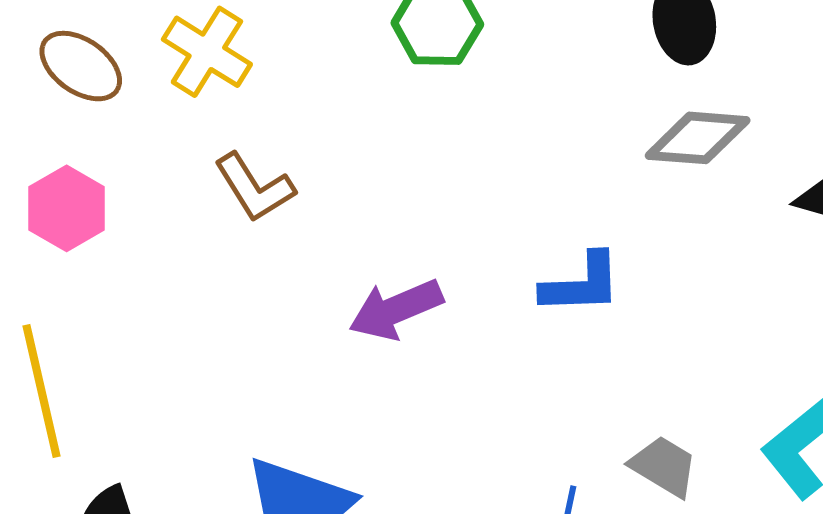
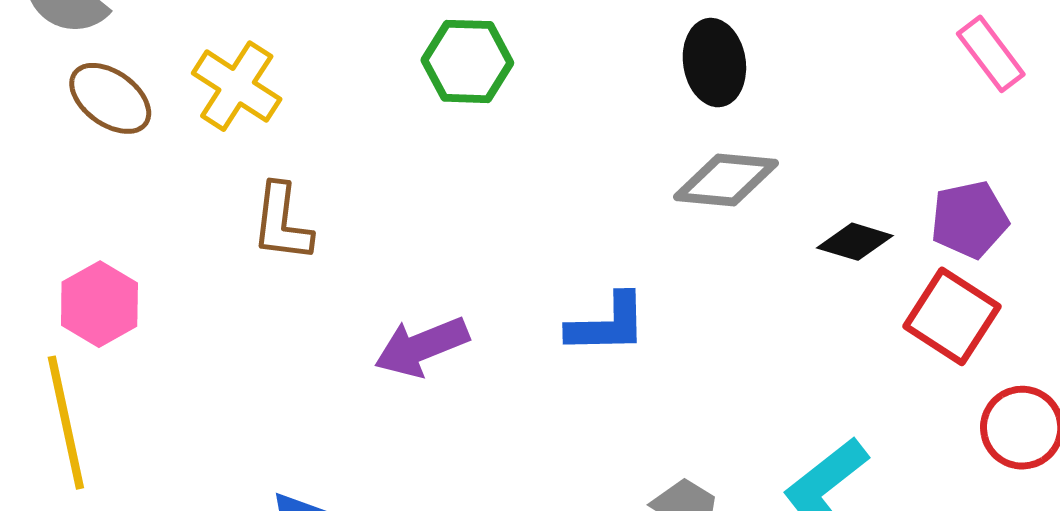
brown L-shape: (254, 188) -> (282, 223), turned 38
pink hexagon: (67, 208) -> (99, 304), moved

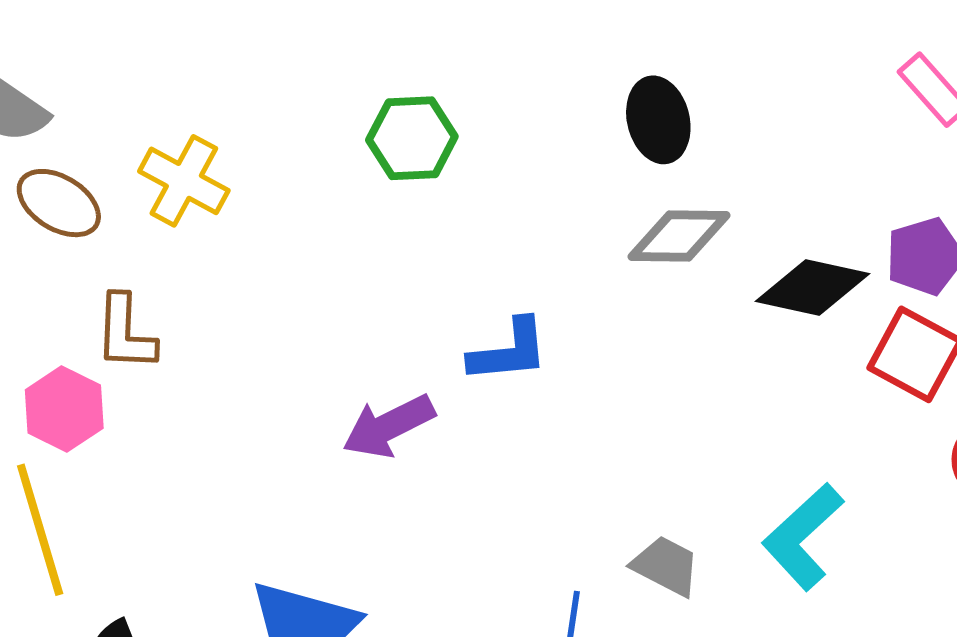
brown L-shape: (282, 223) -> (125, 333), moved
black diamond: (855, 242) -> (812, 288), size x1.5
blue L-shape: (607, 324) -> (509, 351), moved

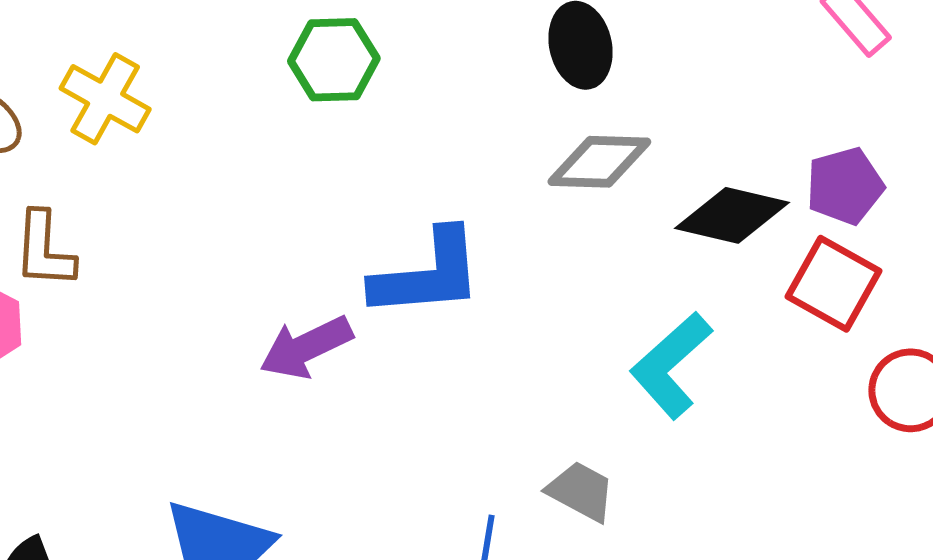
blue L-shape: (509, 351) -> (427, 274), size x1.4
cyan L-shape: (803, 537) -> (671, 365), moved

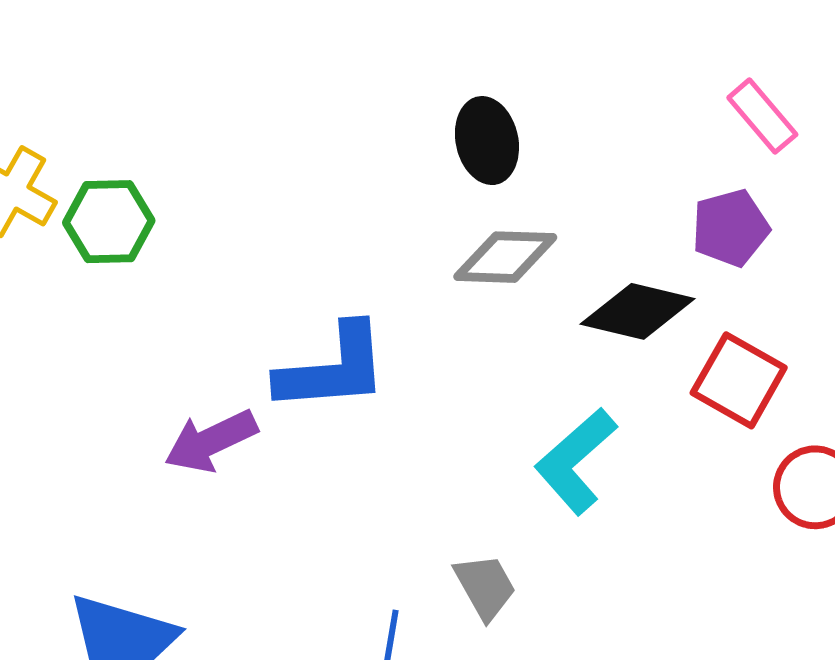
green hexagon: (334, 60) -> (109, 222), moved
purple pentagon: (845, 186) -> (730, 228), moved
gray trapezoid: (581, 491) -> (485, 587), turned 32

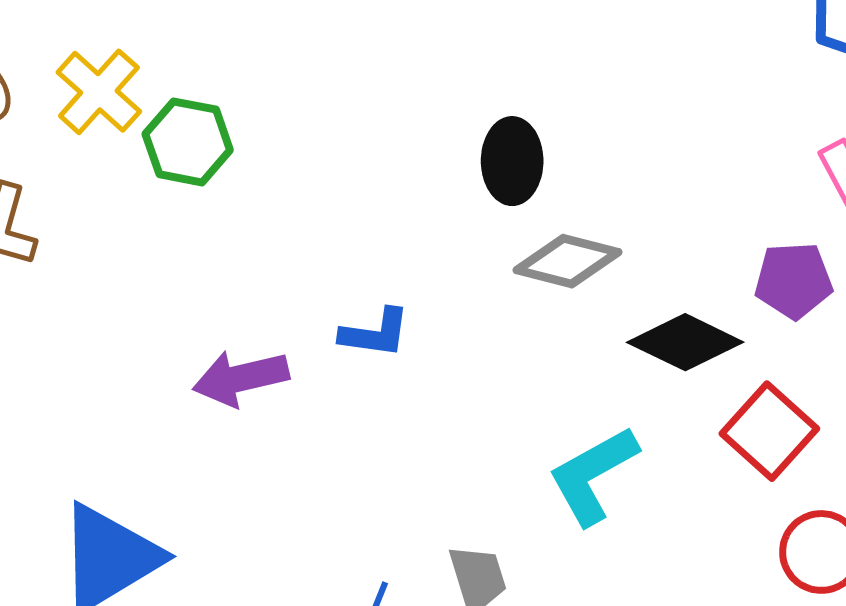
black ellipse: (487, 141) -> (512, 161), moved
blue L-shape: (333, 369) -> (375, 333), size x0.6

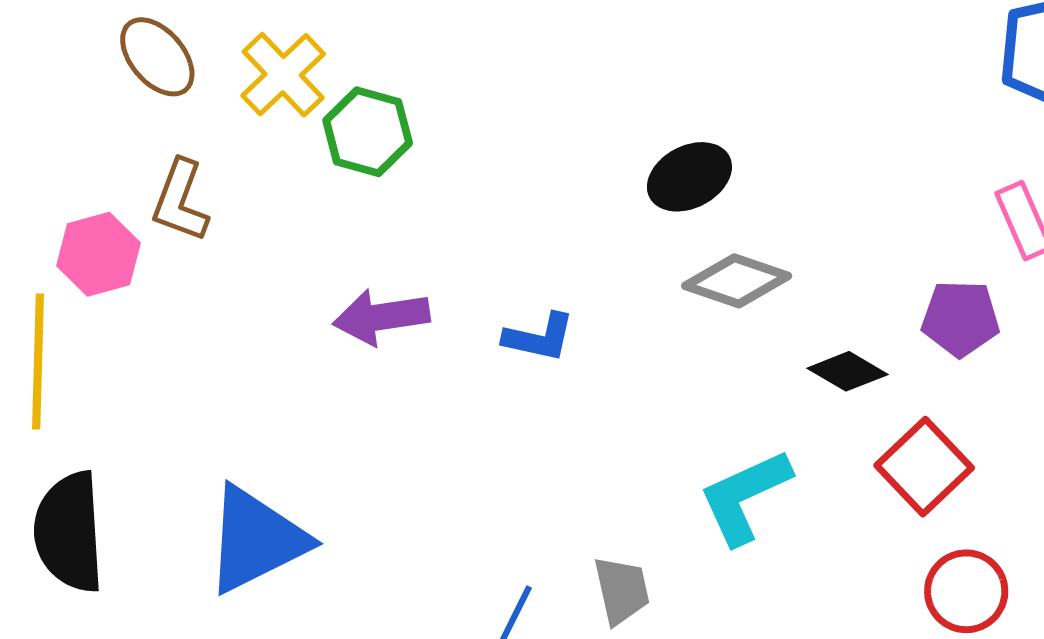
black ellipse: (512, 161) -> (689, 177), turned 58
black diamond: (685, 342) -> (847, 371), size x0.7
purple arrow: (241, 378) -> (381, 317), moved

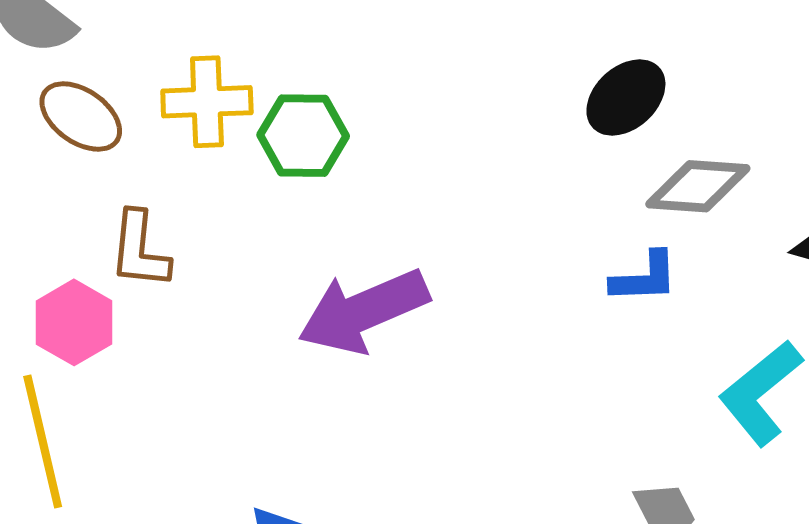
yellow cross: (283, 75) -> (207, 102), turned -34
purple arrow: (381, 317) -> (363, 311), size x1.4
blue L-shape: (539, 337) -> (644, 278), moved

